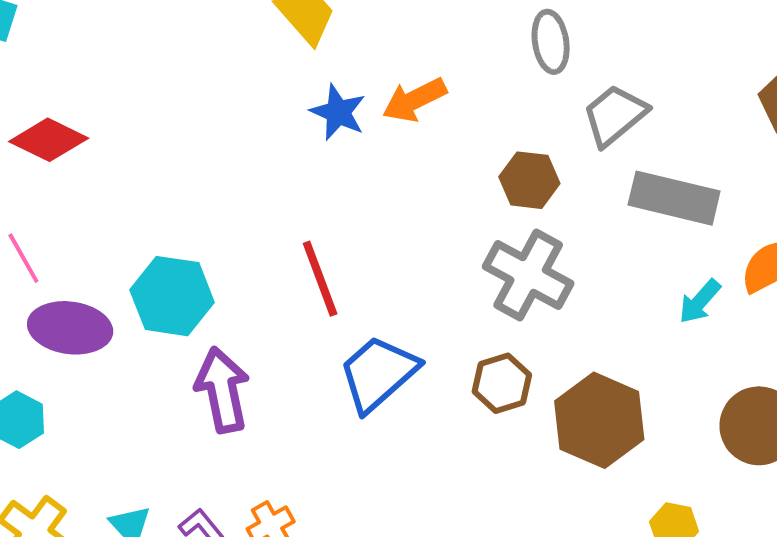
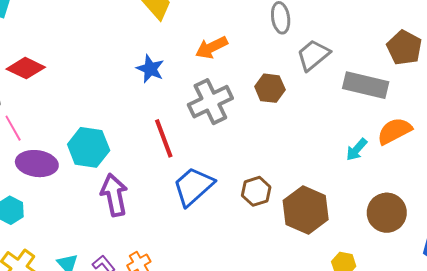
blue star: (338, 112) -> (150, 69), moved
gray rectangle: (674, 198) -> (366, 85), moved
gray cross: (528, 275) -> (210, 102), moved, turned 36

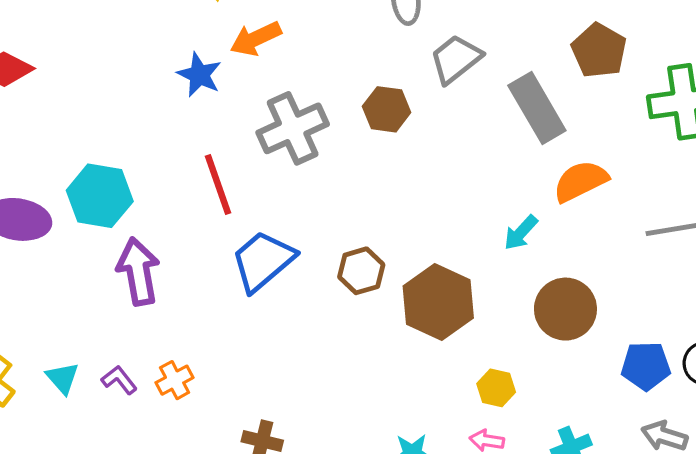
orange arrow: (212, 47) -> (256, 39), moved
gray rectangle: (366, 85) -> (537, 108), turned 45
cyan arrow: (357, 150) -> (521, 233), moved

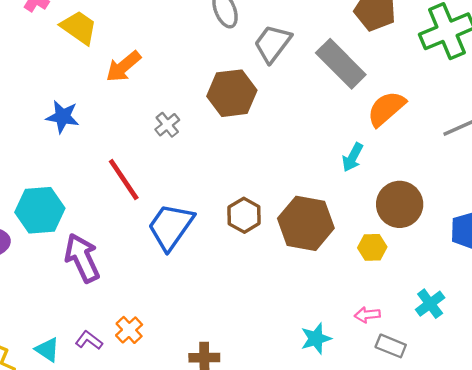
blue star: (199, 75) -> (63, 117), moved
brown hexagon: (387, 109) -> (232, 93), size x1.4
gray cross: (293, 128) -> (167, 125), size x0.5
yellow hexagon: (496, 388) -> (372, 247), moved

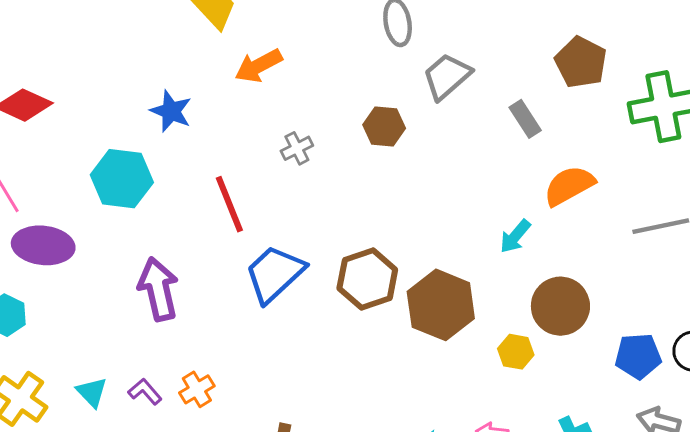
gray rectangle: (341, 64) -> (525, 119), size x0.6
brown hexagon: (232, 93) -> (384, 126), size x0.7
cyan hexagon: (40, 210) -> (122, 179), moved
brown hexagon: (244, 215) -> (367, 279), size x1.4

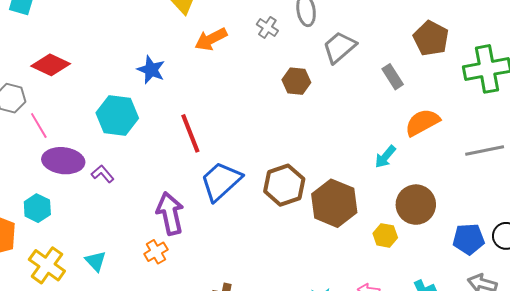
gray cross: (297, 148) -> (267, 27), moved, turned -30
purple arrow: (158, 289) -> (170, 213), moved
orange cross: (197, 389) -> (156, 252), moved
purple L-shape: (145, 392) -> (103, 174), moved

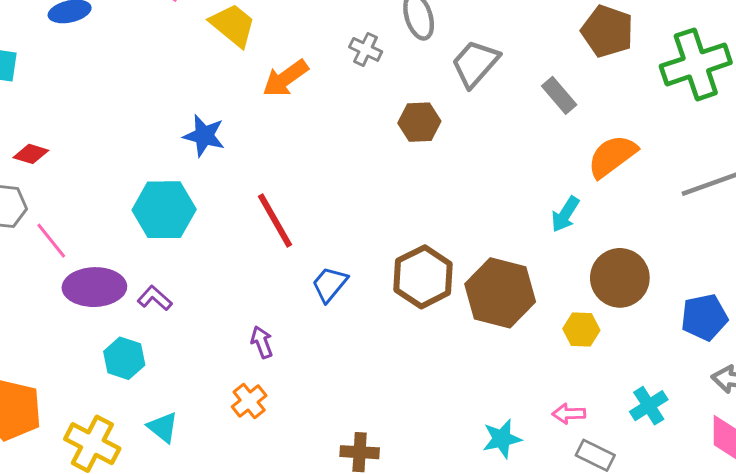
red diamond: (51, 65) -> (31, 154), moved, size x0.6
blue trapezoid: (221, 181) -> (330, 284), size x0.6
cyan hexagon: (37, 208) -> (124, 358), moved
purple arrow: (170, 213) -> (262, 342), size x0.5

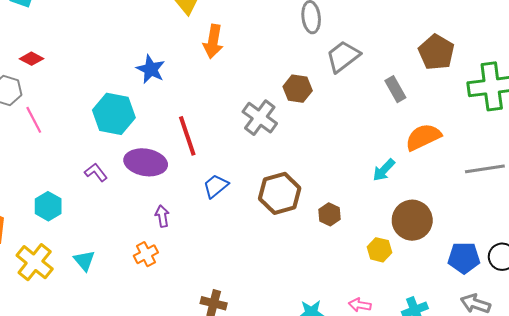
gray cross: (366, 49) -> (260, 118), moved, size x1.6
orange arrow: (285, 78) -> (213, 41), turned -56
purple ellipse: (94, 287) -> (146, 162), moved
brown hexagon: (500, 293) -> (329, 214), size x0.5
cyan hexagon: (124, 358) -> (48, 206), moved

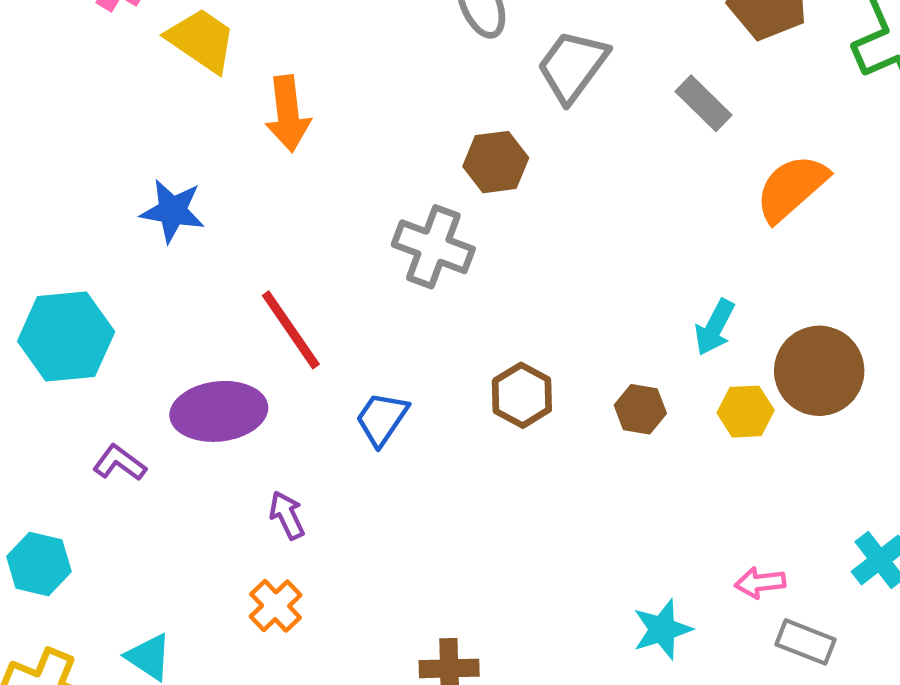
cyan hexagon: (114, 114) -> (66, 336), moved
cyan arrow: (384, 170) -> (715, 327), moved
brown hexagon: (280, 193) -> (522, 395), size x0.7
yellow hexagon: (379, 250) -> (746, 412), moved

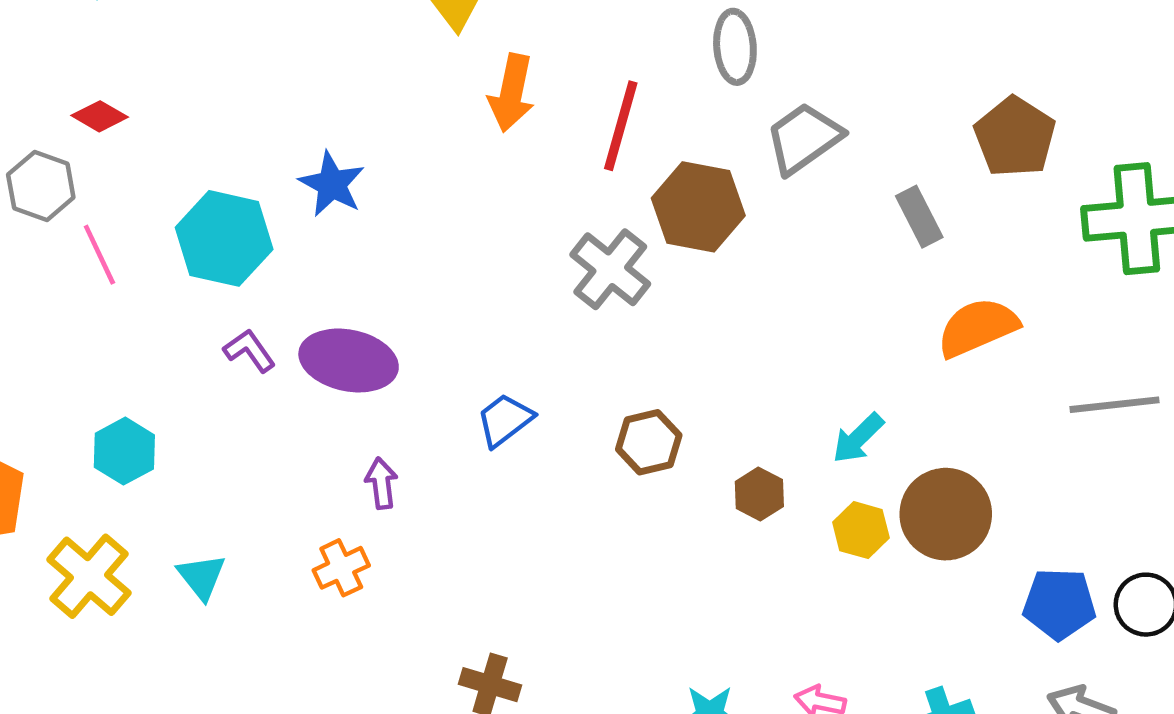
brown hexagon: (496, 162) -> (698, 207), size x1.4
blue star: (173, 211) -> (332, 184), moved
red line: (291, 330) -> (621, 126), moved, turned 32
purple L-shape: (119, 463) -> (249, 351), moved

